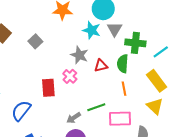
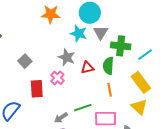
gray square: (35, 41) -> (25, 61), moved

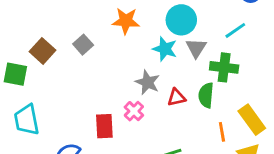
cyan line: (145, 55) -> (235, 30), moved
gray square: (25, 61) -> (83, 45), moved
orange line: (110, 90) -> (222, 132), moved

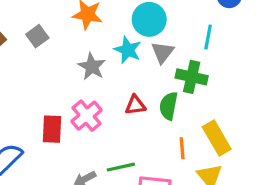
cyan line: (235, 30) -> (208, 37), turned -50
gray star: (148, 82) -> (92, 67), moved
pink cross: (134, 111) -> (87, 116), size x1.4

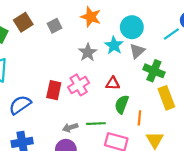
cyan line: (208, 37) -> (171, 34), moved, turned 35
green semicircle: (169, 106) -> (122, 104), moved
yellow rectangle: (217, 138) -> (166, 98), moved

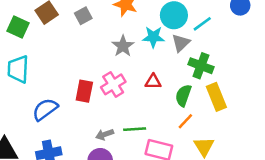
cyan line: (171, 34) -> (202, 24), moved
cyan star: (114, 45) -> (153, 37), turned -30
green semicircle: (122, 104) -> (183, 95), moved
orange line: (139, 118) -> (185, 121), turned 40

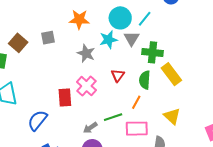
gray square: (83, 16) -> (48, 38), turned 32
red triangle: (153, 82) -> (118, 75), turned -40
orange line: (185, 121) -> (136, 102), moved

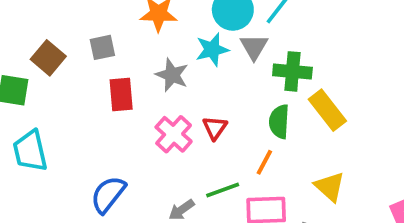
red triangle: (118, 75) -> (215, 128), moved
red rectangle: (65, 98) -> (121, 94), moved
blue semicircle: (37, 120) -> (108, 194), moved

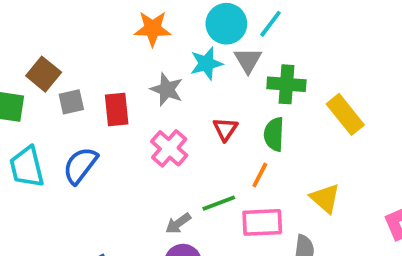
gray square: (102, 47) -> (71, 102), moved
yellow rectangle: (327, 110) -> (345, 114), moved
red triangle: (215, 128) -> (225, 129), moved
blue semicircle: (108, 194) -> (80, 165), moved

